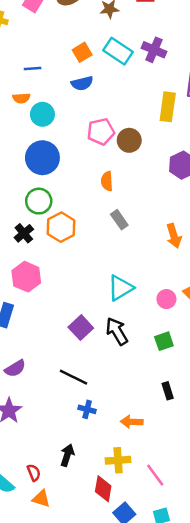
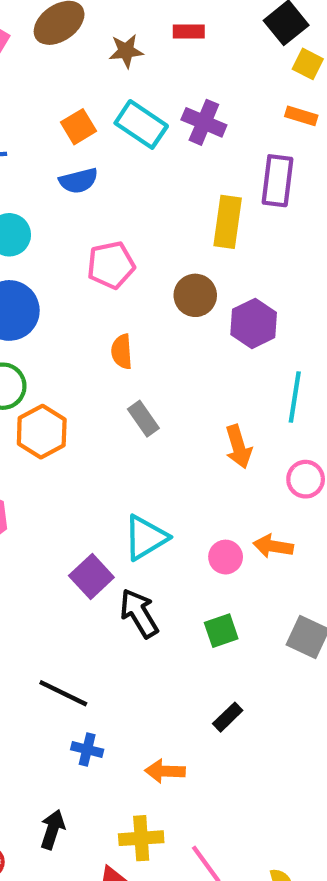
brown circle: (129, 140) -> (195, 295), moved
purple square: (81, 328) -> (91, 576), moved
black rectangle: (168, 391) -> (228, 717), turned 63

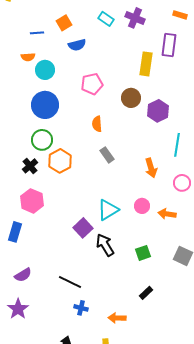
cyan rectangle: (141, 124) -> (106, 19), size x0.7
orange square: (78, 127) -> (64, 23), moved
pink circle: (226, 557) -> (142, 206), moved

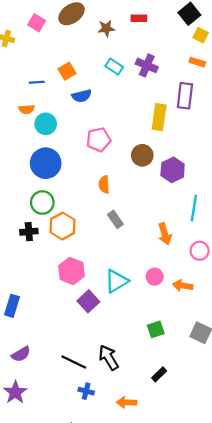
black cross: (30, 166) -> (29, 232), turned 35
pink hexagon: (32, 201) -> (72, 271), moved
black arrow: (105, 245) -> (109, 357), moved

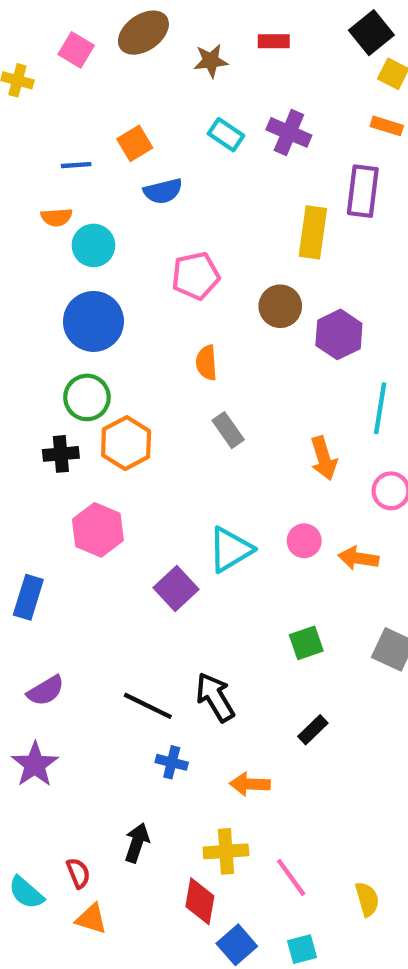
pink hexagon: (72, 271) -> (98, 530), moved

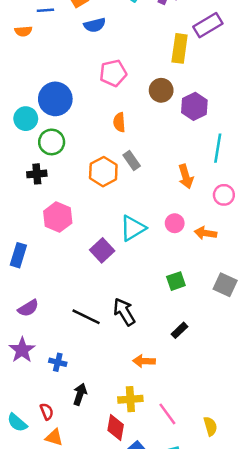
purple rectangle: (363, 191) -> (208, 25), turned 52
orange semicircle: (57, 217) -> (23, 31), moved
cyan circle: (93, 245) -> (26, 119), moved
orange hexagon: (126, 443) -> (103, 172), moved
blue cross: (172, 762) -> (58, 362), moved

